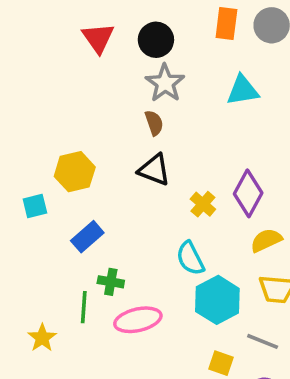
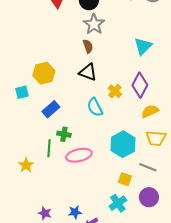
cyan triangle: (243, 90) -> (143, 46), moved, turned -36
cyan semicircle: (190, 258) -> (95, 107), moved

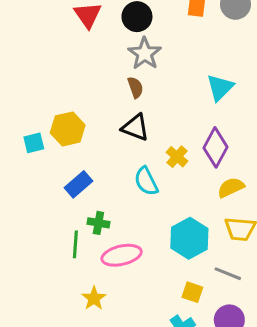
cyan square: (22, 92) -> (34, 143), moved
yellow star: (26, 165) -> (94, 298), moved

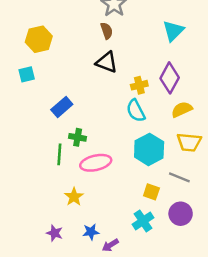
yellow hexagon: (68, 129) -> (39, 39), moved
yellow cross: (177, 157) -> (139, 85), turned 35
cyan semicircle: (146, 181) -> (136, 111), moved

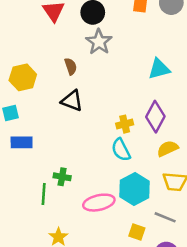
brown semicircle: (107, 31) -> (71, 66), moved
cyan triangle: (173, 31) -> (159, 69), turned 30
black triangle: (107, 62) -> (72, 101), moved
blue rectangle: (62, 107) -> (22, 142), moved, turned 40
pink ellipse: (96, 163) -> (99, 203), moved

